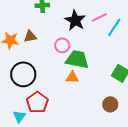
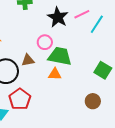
brown triangle: (30, 36) -> (28, 60), moved

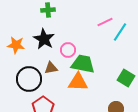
black star: (58, 17) -> (44, 39), moved
orange triangle: (55, 74) -> (78, 82), size x1.5

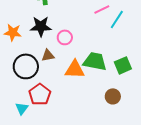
black star: (44, 39) -> (41, 26), turned -30
green trapezoid: (83, 64) -> (95, 61), moved
green square: (126, 78) -> (123, 65), turned 36

